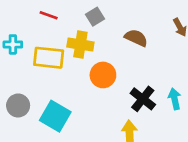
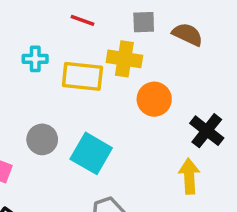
gray square: (95, 17) -> (144, 22), turned 30
brown semicircle: (136, 38) -> (187, 34), moved

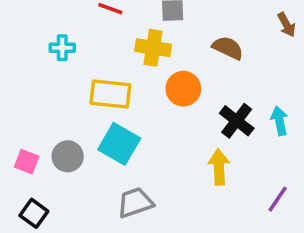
brown semicircle: (187, 34) -> (228, 48), moved
yellow rectangle: (82, 76) -> (110, 94), moved
gray circle: (42, 139) -> (68, 156), moved

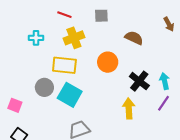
yellow cross: (153, 48) -> (74, 38), moved, turned -30
gray circle: (68, 156) -> (44, 87), moved
purple line: (278, 199) -> (164, 103), moved

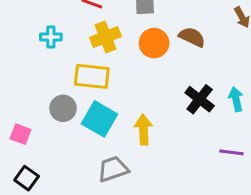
orange circle: (108, 62) -> (154, 43), moved
purple line: (164, 103) -> (231, 152), moved, turned 63
yellow arrow: (129, 108) -> (143, 130), moved

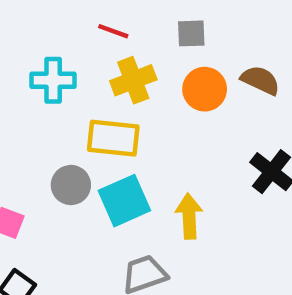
cyan cross: (51, 37) -> (53, 80), size x1.4
cyan square: (99, 119) -> (124, 201), turned 36

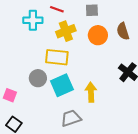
cyan cross: (53, 80) -> (33, 20), moved
brown semicircle: (260, 80) -> (123, 31), turned -132

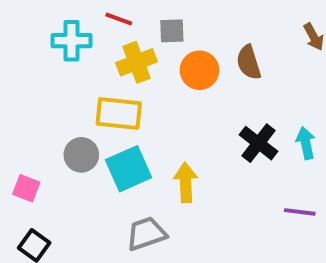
gray square: (92, 10) -> (172, 31), moved

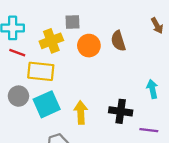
red line: (119, 19) -> (17, 53), moved
black cross: (259, 143) -> (121, 111), moved, turned -30

